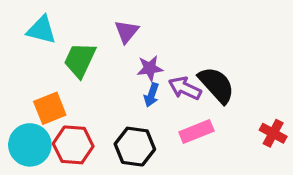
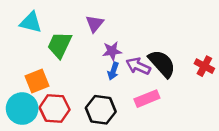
red cross: (273, 133) -> (204, 66), moved

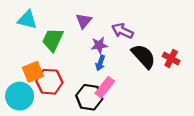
purple arrow: (138, 66) -> (122, 31), moved
red cross: (204, 66) -> (171, 58), moved
pink rectangle: (147, 99) -> (105, 87), moved, turned -30
red hexagon: (55, 109) -> (49, 82), moved

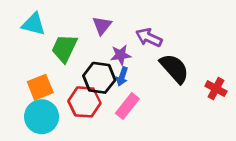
red cross: (171, 58) -> (216, 89), moved
red hexagon: (49, 82) -> (84, 102), moved
cyan circle: (20, 96) -> (42, 117), moved
black hexagon: (89, 97) -> (99, 78), moved

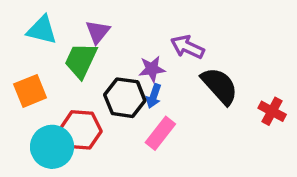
purple triangle: (102, 25) -> (98, 32), moved
orange square: (40, 87) -> (30, 91), moved
red hexagon: (84, 102) -> (81, 130), moved

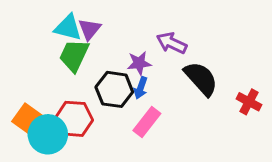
cyan triangle: (42, 30) -> (68, 28), moved
orange square: (30, 91) -> (28, 119), moved, turned -32

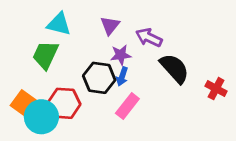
purple triangle: (90, 29) -> (110, 25), moved
green trapezoid: (74, 55) -> (45, 55), moved

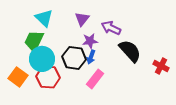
cyan triangle: (59, 24) -> (44, 18), turned 30
cyan circle: (41, 117) -> (42, 59), moved

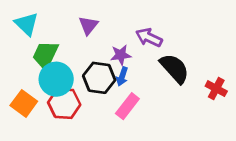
cyan triangle: (44, 18) -> (27, 24), moved
purple triangle: (82, 19) -> (88, 25), moved

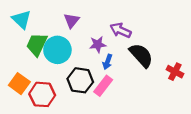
blue arrow: (122, 76) -> (107, 62), moved
black hexagon: (99, 78) -> (80, 80), moved
cyan circle: (56, 79) -> (57, 50), moved
red hexagon: (64, 103) -> (42, 94), moved

